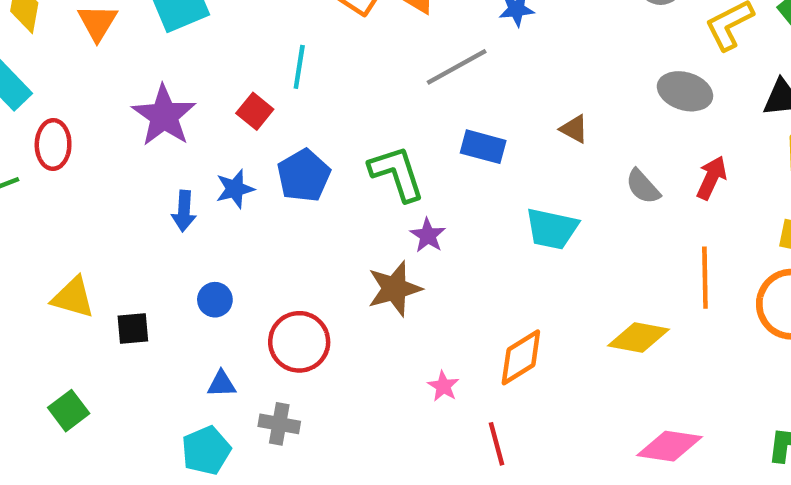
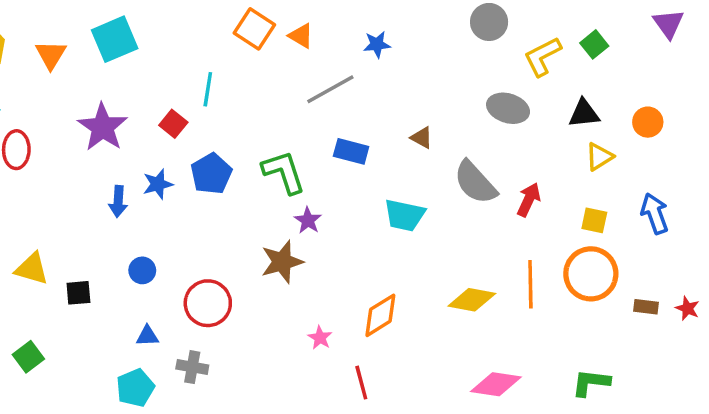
red arrow: (712, 178) -> (529, 200), moved
gray semicircle: (643, 187) -> (475, 182), size x1.6
orange line: (705, 278) -> (530, 284), moved

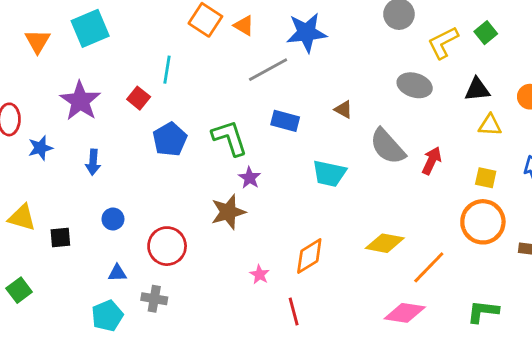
blue star: (377, 44) -> (306, 33), size x1.8
yellow triangle: (599, 157) -> (490, 125), turned 35
blue star: (158, 184) -> (40, 148), moved
orange line: (530, 284) -> (429, 267), moved, turned 45

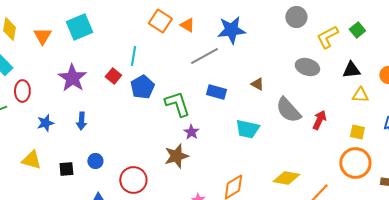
blue pentagon: (170, 139) -> (142, 87), moved
blue star: (40, 148) -> (45, 123), moved
black square: (60, 238) -> (66, 169), moved

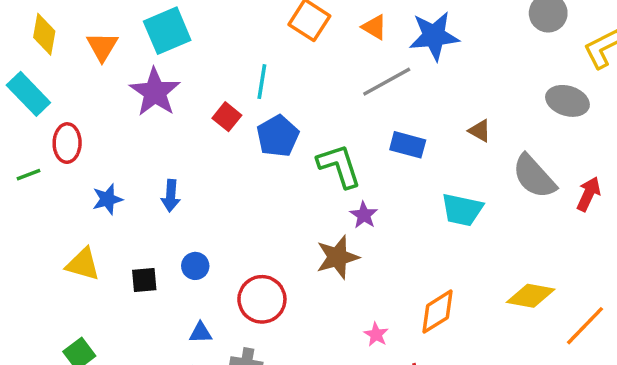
orange triangle: (187, 25) -> (374, 27), moved
purple star: (72, 78) -> (155, 92), moved

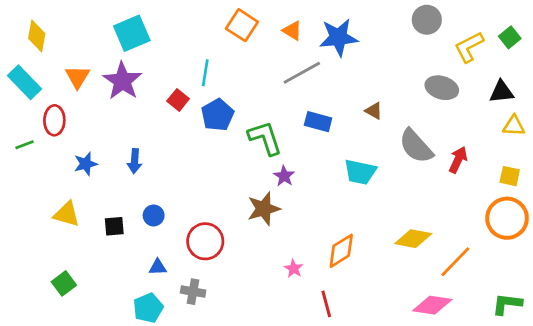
orange triangle: (102, 46) -> (77, 77), moved

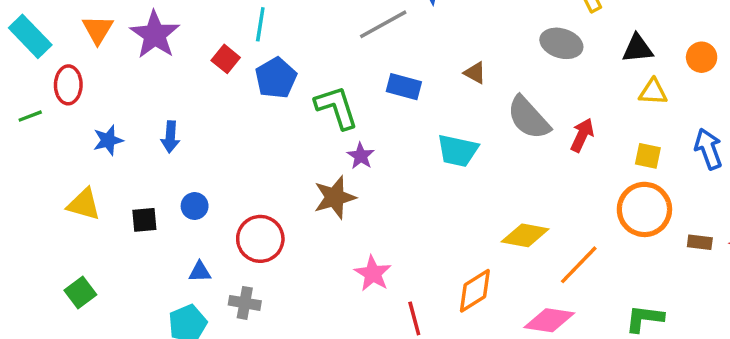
orange diamond: (341, 251) -> (475, 291), moved
pink star: (294, 268) -> (373, 273), size x1.5

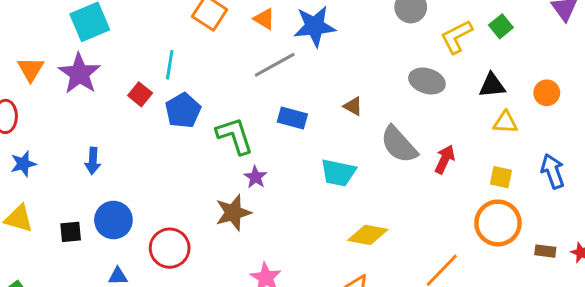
blue star: (108, 140) -> (23, 164), moved
blue circle: (195, 206) -> (113, 220), size x1.6
yellow diamond: (525, 235) -> (368, 235), moved

